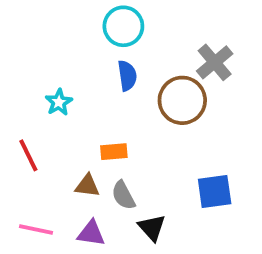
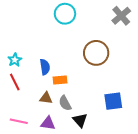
gray cross: (215, 62) -> (121, 16), moved
blue semicircle: (127, 76) -> (45, 67), moved
cyan star: (59, 102) -> (15, 60), moved

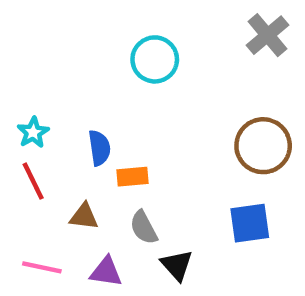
cyan circle: (65, 14) -> (155, 59), moved
brown circle: (96, 53) -> (263, 146), moved
brown triangle: (46, 98) -> (84, 216), moved

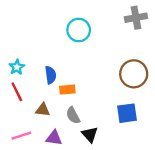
gray cross: (268, 35) -> (136, 18), turned 30
pink line: (42, 267) -> (21, 136), turned -30

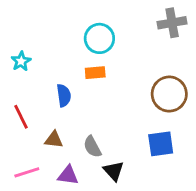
cyan star: (17, 67) -> (21, 61), moved
orange rectangle: (67, 90) -> (95, 73), moved

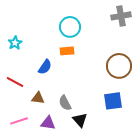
blue semicircle: (64, 95) -> (45, 67), turned 42
red line: (21, 117) -> (15, 82), turned -36

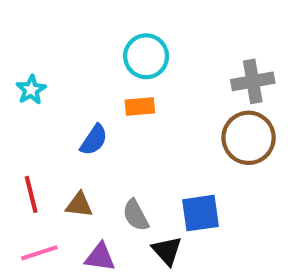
gray cross: (121, 16) -> (253, 81), moved
red line: (15, 82) -> (31, 194), moved, turned 48
blue square: (113, 101) -> (200, 213), moved

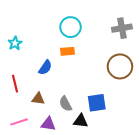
gray cross: (253, 81) -> (122, 28), moved
red line: (31, 194) -> (15, 84), moved
black triangle: (167, 251) -> (81, 121), turned -42

